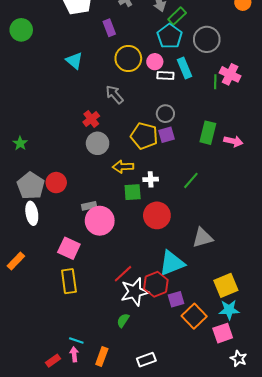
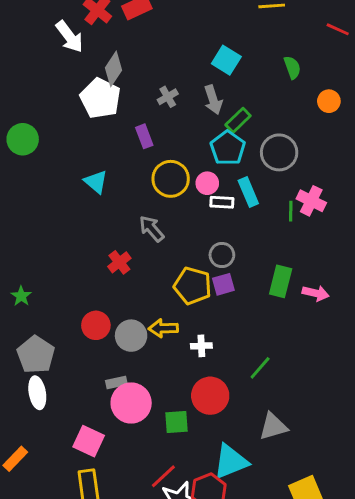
gray circle: (98, 143) -> (131, 336), moved
green line: (191, 180) -> (260, 368), moved
red circle: (56, 183) -> (96, 325), moved
green square: (133, 192) -> (176, 422), moved

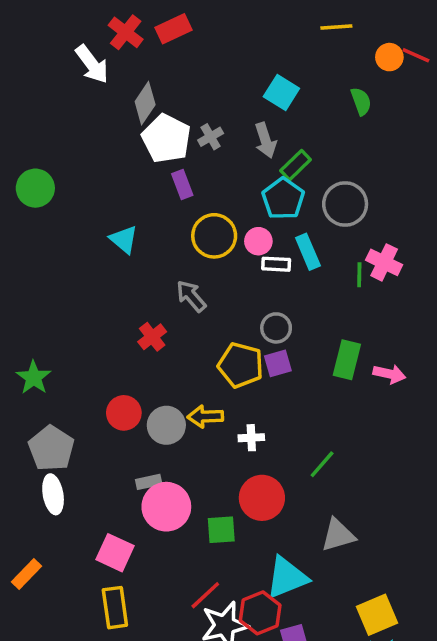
white pentagon: (100, 98) -> (166, 139), moved
orange circle: (329, 101) -> (389, 57), moved
green star: (21, 296) -> (34, 377), size x1.4

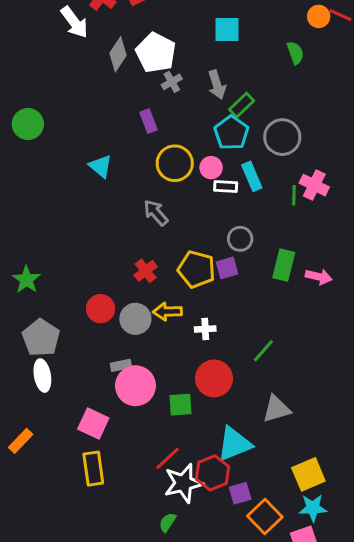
cyan square: (281, 92) -> (227, 30), moved, turned -32
white pentagon: (166, 139) -> (156, 53), moved
gray circle: (276, 328) -> (240, 239), moved
red cross: (152, 337) -> (146, 271), moved

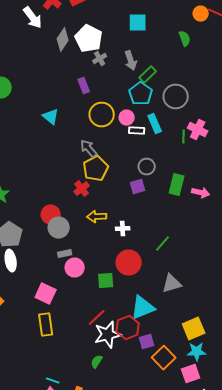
yellow pentagon: (197, 269) -> (96, 169), moved, turned 30
gray circle: (135, 319) -> (59, 228), moved
pink circle: (135, 386) -> (75, 268), size x0.7

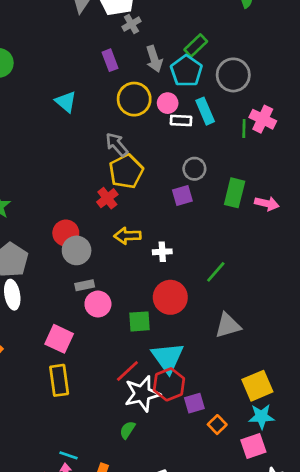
gray arrow: (131, 61) -> (154, 59), moved
cyan triangle: (143, 308) -> (168, 358), moved, turned -44
orange square: (164, 358) -> (217, 425), size x0.6

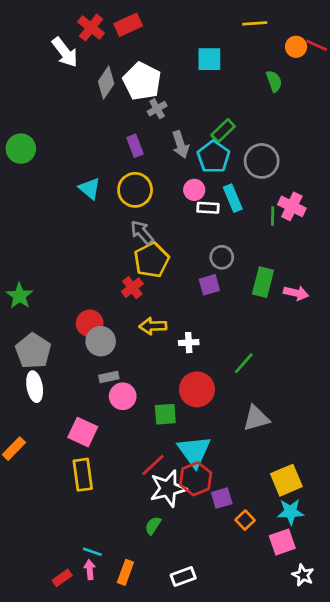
yellow circle: (134, 99) -> (135, 190), moved

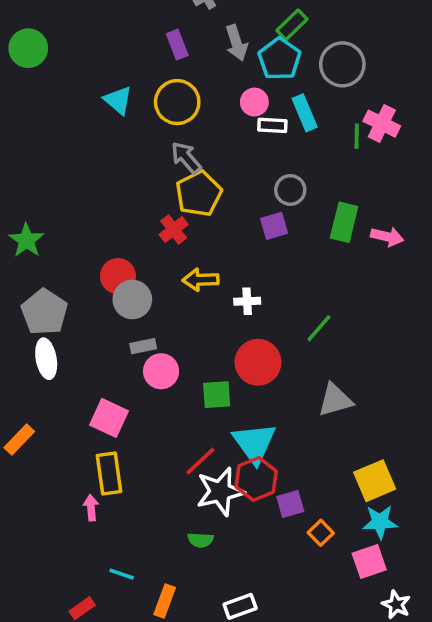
green semicircle: (153, 526) -> (201, 540), turned -120
pink arrow: (90, 570) -> (91, 508), moved

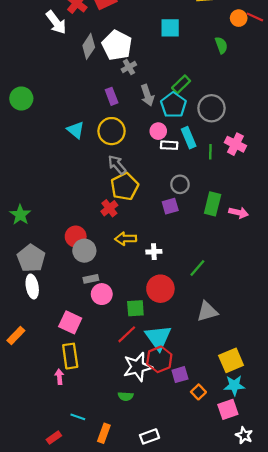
green line: (357, 136) -> (210, 152), moved
red line: (201, 461) -> (127, 334), moved

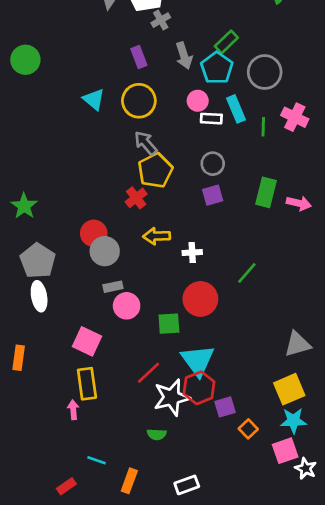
gray circle: (180, 184) -> (213, 164), moved
gray triangle: (207, 311) -> (297, 344), moved
red line: (127, 334) -> (148, 373), moved
orange rectangle: (16, 335) -> (19, 358), turned -36
white star: (244, 435) -> (306, 469), moved

